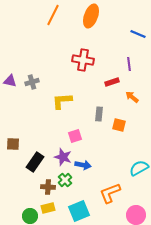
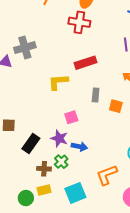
red cross: (83, 60) -> (79, 22), moved
gray cross: (32, 82) -> (25, 48), moved, size x1.5
red rectangle: (112, 82) -> (85, 63), moved, size x1.5

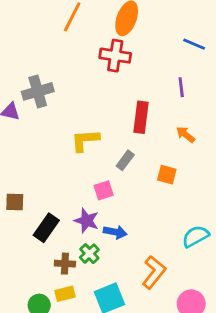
red rectangle: (85, 63) -> (141, 117), moved, turned -65
gray rectangle: (96, 95) -> (125, 160), moved, turned 32
orange L-shape: (107, 175) -> (154, 272), turned 150

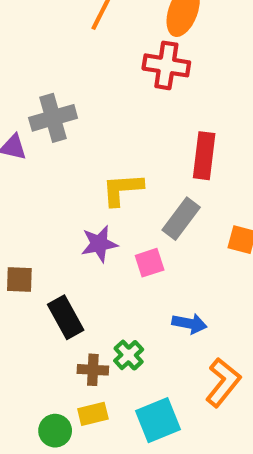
gray rectangle: (125, 160) -> (181, 219), size x1.4
purple star: (86, 221) -> (99, 244), moved, turned -30
black rectangle: (46, 228) -> (66, 317), turned -64
blue arrow: (115, 232) -> (189, 324), moved

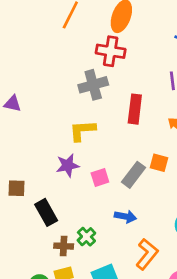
gray cross: (53, 118) -> (93, 85), moved
gray rectangle: (181, 219) -> (133, 175), moved

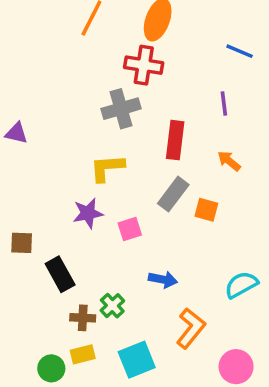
gray rectangle: (133, 175) -> (173, 194), moved

